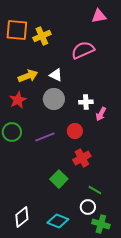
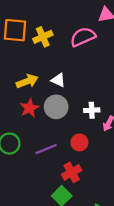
pink semicircle: (83, 50) -> (83, 37), moved
red star: (18, 100) -> (29, 108), moved
red cross: (82, 158) -> (72, 172), moved

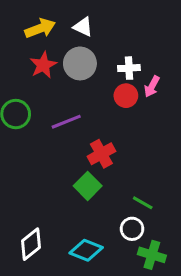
red circle: (79, 142) -> (126, 96), moved

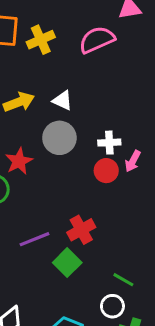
red star: (43, 65) -> (19, 161), moved
purple line: (66, 122) -> (35, 239), moved

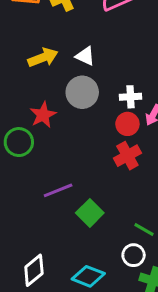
red cross: (81, 230) -> (127, 156), moved

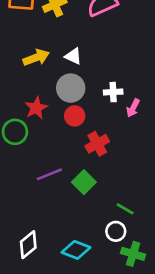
red circle: (127, 124) -> (75, 116), moved
red cross: (127, 156) -> (97, 144), moved
green square: (90, 213) -> (84, 182), moved

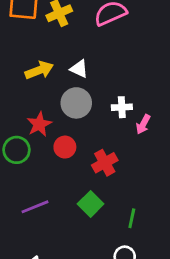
red circle: (75, 116) -> (65, 147), moved
purple line: (49, 174) -> (35, 207), moved
green line: (125, 209) -> (132, 218), moved, turned 72

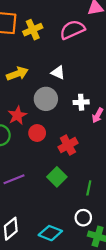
white triangle: (79, 69) -> (58, 73), moved

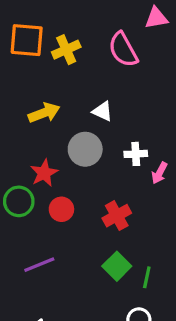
pink semicircle: (72, 30) -> (123, 50), turned -95
red circle: (37, 133) -> (61, 209), moved
green square: (57, 177) -> (117, 266), moved

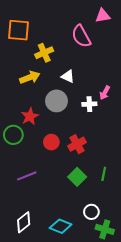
yellow cross: (66, 50) -> (44, 53), moved
pink arrow: (159, 173) -> (105, 93), moved
red circle: (61, 209) -> (51, 142), moved
green line: (147, 277) -> (104, 174), moved

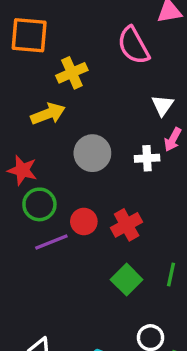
white triangle: (68, 76) -> (162, 105), moved, turned 40
red star: (30, 116) -> (22, 170), moved, turned -30
green circle: (13, 135) -> (39, 204), moved
purple line: (27, 176) -> (51, 242), moved

